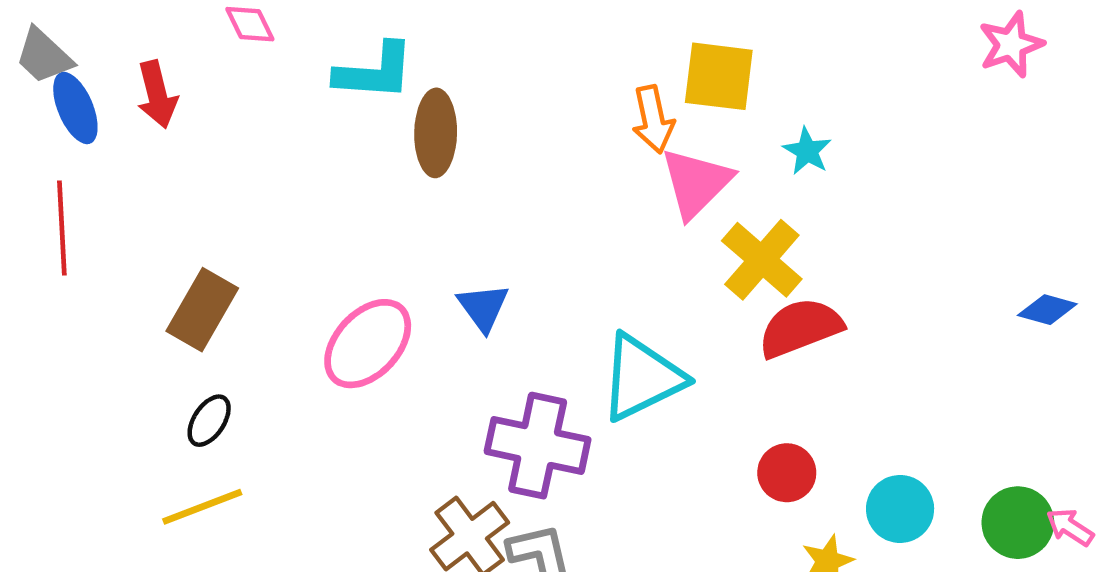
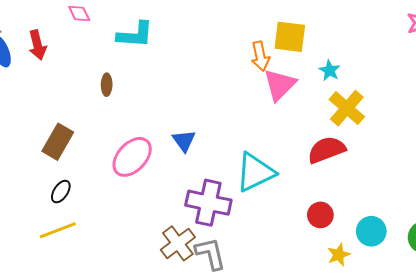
brown ellipse: (436, 133) -> (107, 85), moved, size x0.6
yellow cross: (762, 260) -> (347, 108), moved

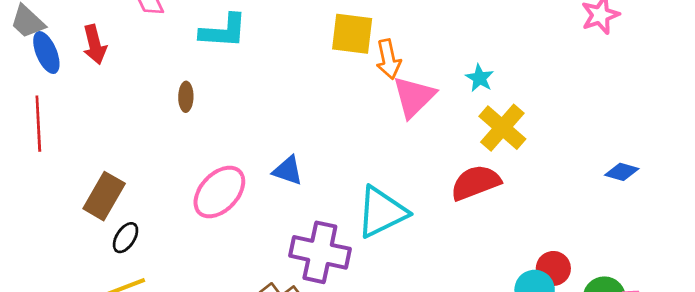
yellow square: (290, 37) -> (352, 34), moved
blue triangle: (184, 141) -> (288, 171), turned -35
brown rectangle: (58, 142) -> (104, 196), moved
red circle: (320, 215) -> (553, 268), moved

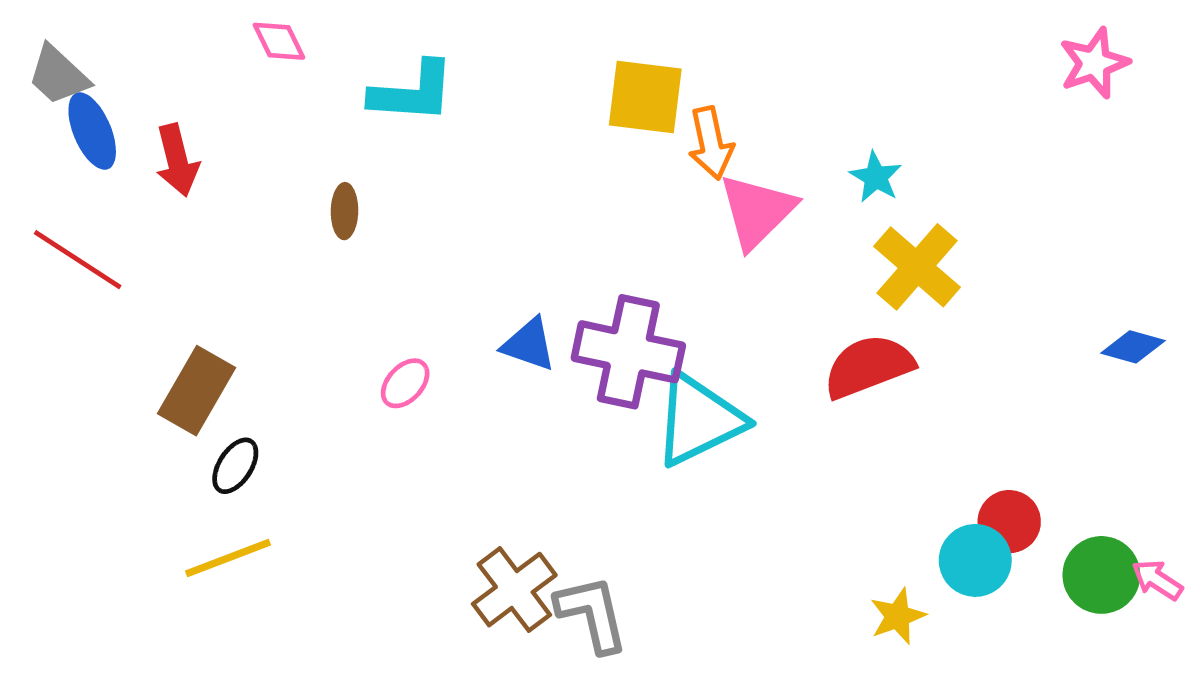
red arrow: (95, 44) -> (177, 160), moved
red line: (38, 124) -> (78, 260), turned -54
pink ellipse: (219, 192) -> (405, 383), size x0.5
purple cross: (320, 252) -> (628, 352), moved

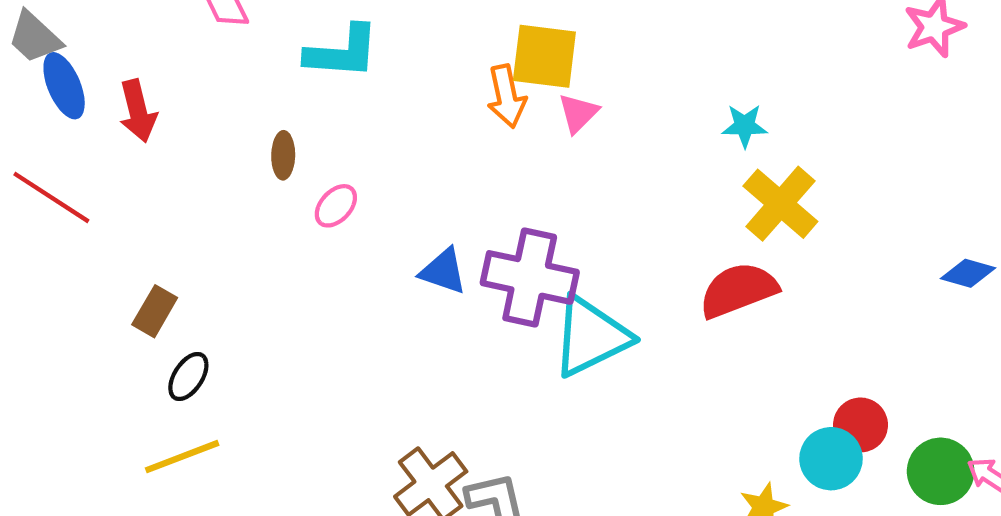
orange arrow: (711, 143) -> (507, 96), moved
cyan star: (876, 177) -> (745, 126), turned -30
pink triangle: (757, 211) -> (578, 113), moved, size x0.6
pink ellipse: (405, 383) -> (336, 206), moved
brown rectangle: (196, 391) -> (155, 311), size x0.7

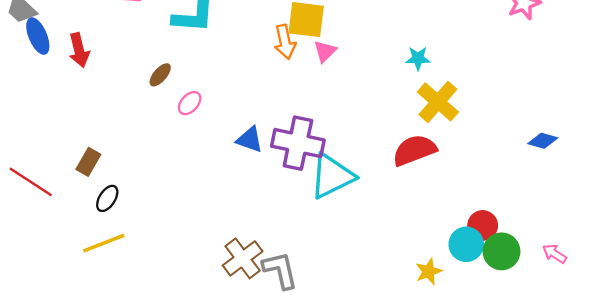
brown ellipse: (283, 155) -> (160, 75), turned 40
red line: (51, 197) -> (31, 182), moved
green circle: (941, 471) -> (502, 251), moved

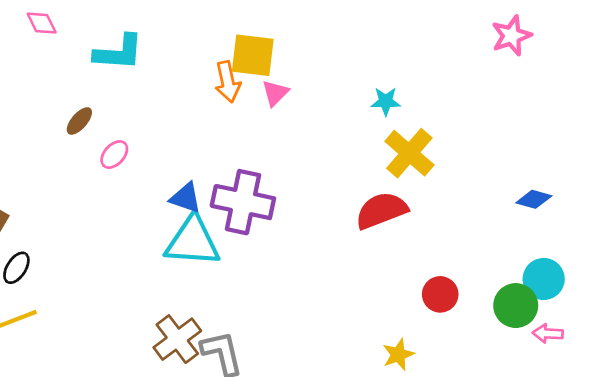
cyan triangle: (332, 176) -> (193, 241), moved, turned 30
red circle: (483, 225) -> (440, 294), moved
cyan circle: (466, 244) -> (544, 279), moved
green circle: (502, 251) -> (516, 306), moved
pink arrow: (554, 254) -> (548, 334), turned -30

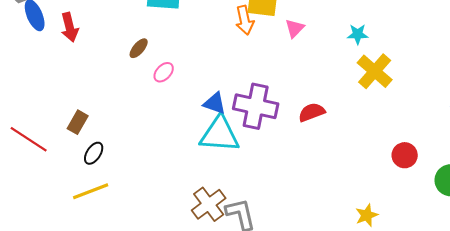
pink triangle: (275, 93) -> (295, 28), moved
red semicircle: (381, 210) -> (312, 112), moved, size x0.7
red circle: (440, 294) -> (405, 155), moved

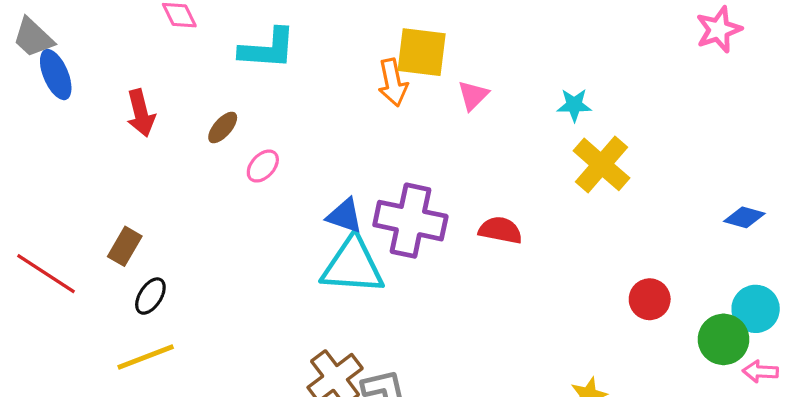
red arrow: (70, 27) -> (141, 113), moved
red semicircle: (312, 112) -> (500, 230), turned 32

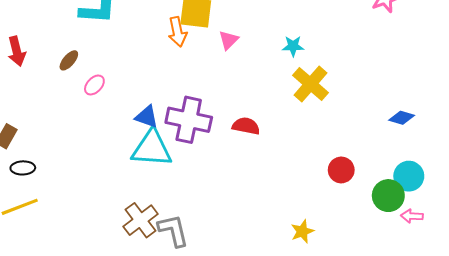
black ellipse: (150, 296) -> (23, 168), turned 55

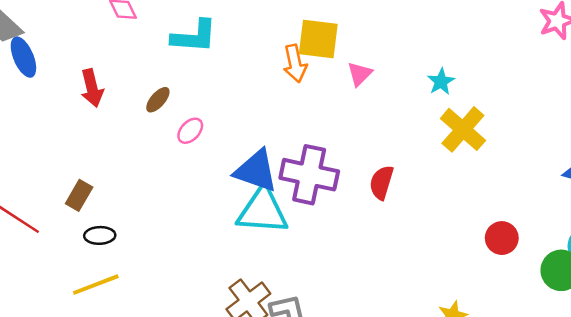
cyan star: (293, 46) -> (441, 82), turned -30
blue triangle: (147, 117) -> (256, 171), size x1.5
red semicircle: (246, 126) -> (382, 182), turned -84

